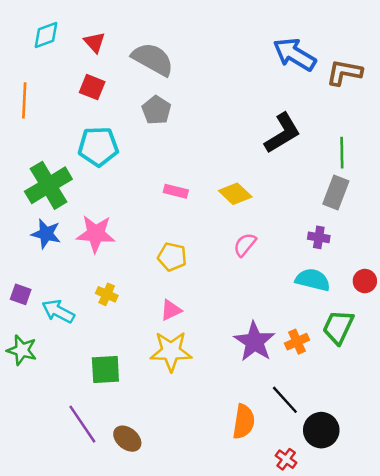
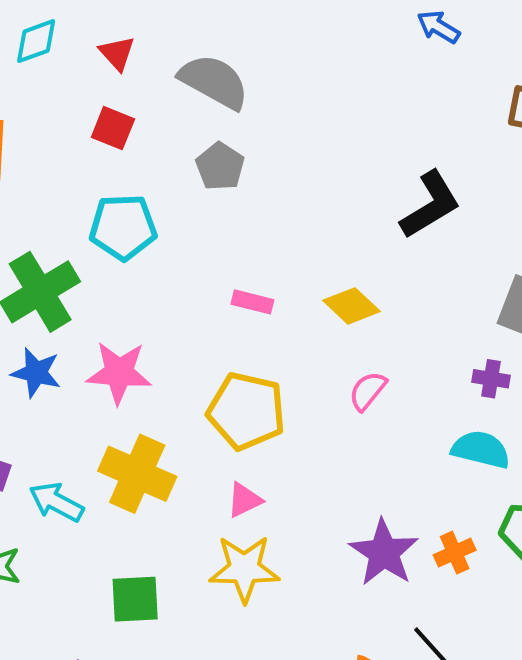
blue arrow: (295, 54) -> (438, 27), moved, size x0.6
yellow pentagon: (172, 257) -> (246, 411), size x1.6
yellow cross: (107, 294) -> (137, 474), size x2.0

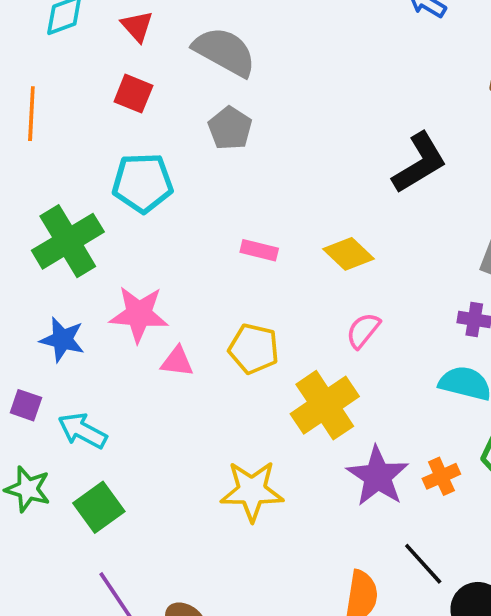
blue star: (36, 373) -> (62, 340), moved
yellow pentagon: (246, 411) -> (254, 349), size x0.7
yellow cross: (137, 474) -> (325, 405), moved, turned 32
pink triangle: (244, 500) -> (177, 361), moved, turned 33
green square: (135, 599) -> (99, 507), moved, turned -33

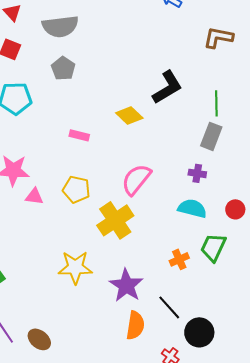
gray semicircle: (225, 52) -> (60, 26), turned 144
yellow diamond: (348, 254) -> (129, 115), moved
pink semicircle: (363, 330) -> (136, 179), size x1.6
purple star: (378, 476) -> (126, 285), moved

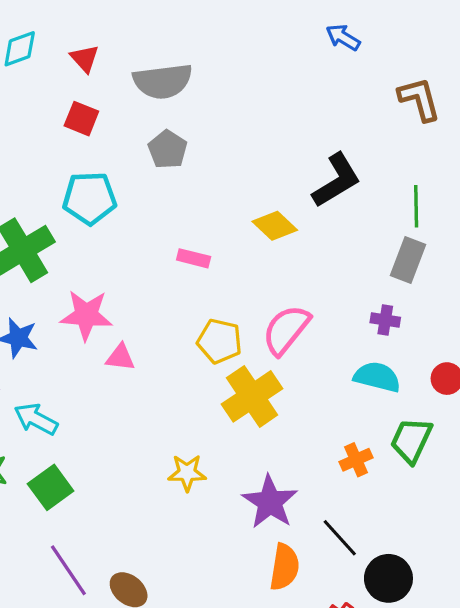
brown L-shape: (218, 37) -> (419, 99), turned 64
yellow pentagon: (76, 189) -> (220, 341), moved
yellow star: (75, 267) -> (187, 473), size x0.7

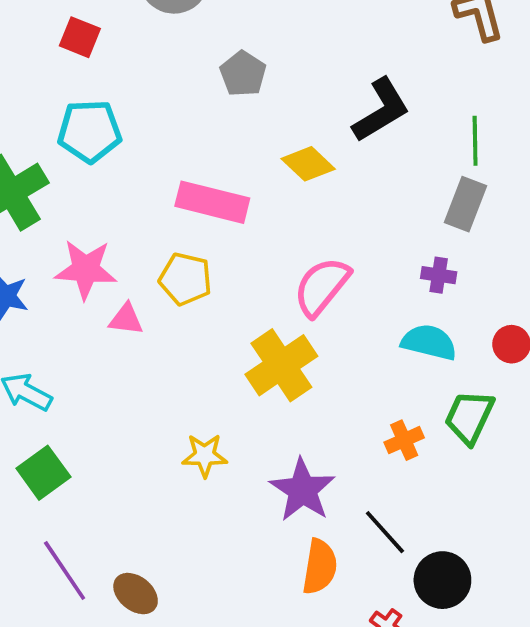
gray pentagon: (168, 149) -> (243, 74), moved
pink rectangle: (194, 258) -> (212, 202), size x1.8
yellow pentagon: (220, 341) -> (185, 279), moved

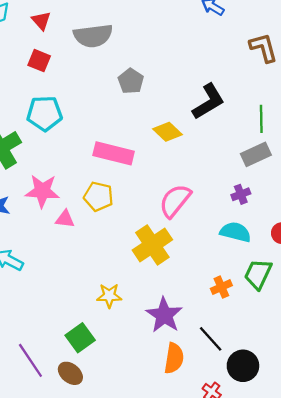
gray rectangle: (465, 204) -> (256, 154), turned 44
purple cross: (439, 275) -> (241, 194), turned -30
green square: (43, 473) -> (80, 338), moved

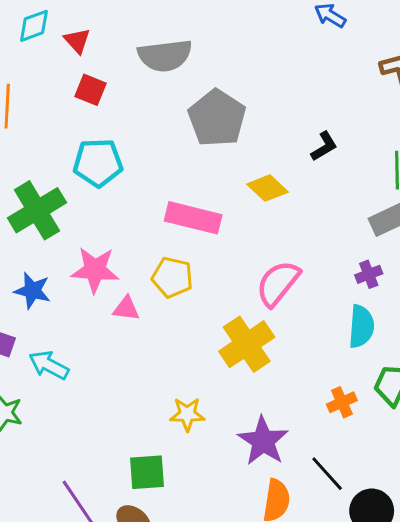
red triangle: (41, 21) -> (77, 41), moved
gray pentagon: (131, 81) -> (217, 118), size x1.6
black L-shape: (208, 102) -> (324, 146), size x0.6
cyan semicircle: (235, 232) -> (361, 326), turned 80
green square: (80, 338) -> (147, 472), turned 32

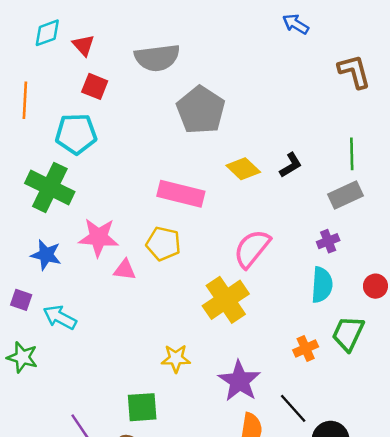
black L-shape: (324, 146) -> (291, 165), moved
cyan pentagon: (98, 163) -> (76, 134), moved
green cross: (37, 210) -> (50, 188), turned -33

